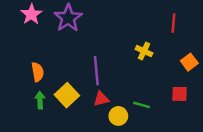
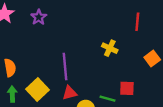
purple star: (68, 18) -> (39, 17), size x0.6
red square: (180, 94) -> (127, 88), moved

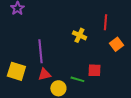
red line: (137, 22) -> (105, 22), moved
yellow square: (38, 89) -> (16, 71), turned -30

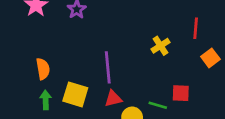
yellow cross: (79, 35) -> (160, 46), turned 32

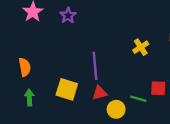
orange semicircle: (43, 69) -> (25, 67), moved
green arrow: (46, 100) -> (29, 98), moved

